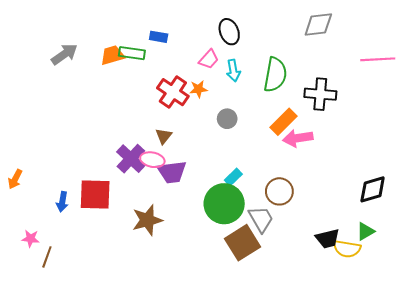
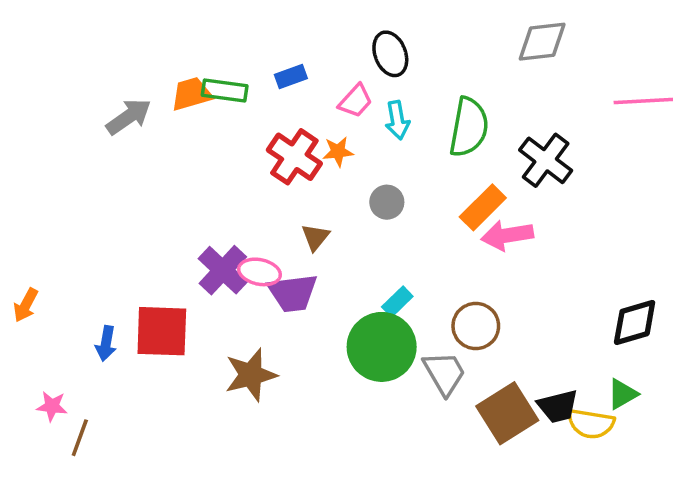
blue rectangle: (159, 37) -> (291, 77), moved, turned -30
gray arrow: (64, 54) -> (129, 117), moved
black cross: (320, 94) -> (546, 160), turned 32
brown triangle: (164, 136) -> (315, 237), moved
brown square: (243, 243) -> (507, 413), moved

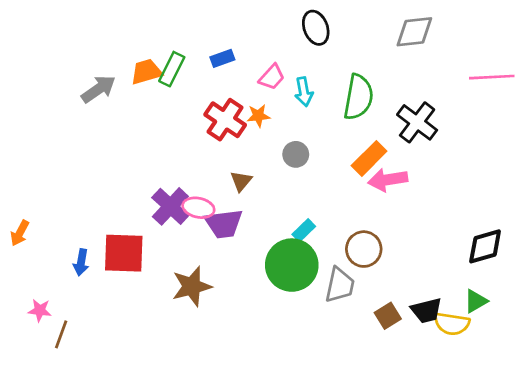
black ellipse: (390, 54) -> (316, 28), moved
green rectangle: (225, 90) -> (172, 69), turned -72
gray trapezoid: (444, 373) -> (340, 285), turned 42
brown square: (507, 413) -> (388, 316), size x0.6

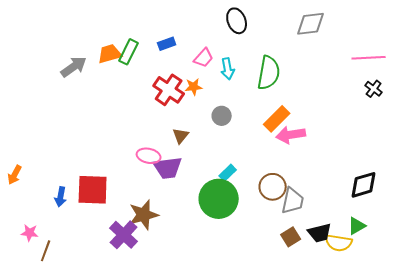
black cross: (417, 122) -> (374, 89), moved, size x0.6
purple cross: (170, 206) -> (124, 235), moved
gray trapezoid: (340, 285) -> (293, 201), moved

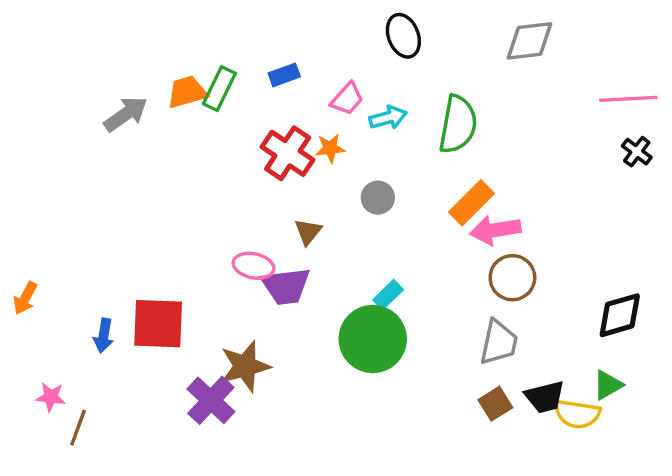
cyan arrow: (228, 69) -> (388, 118), turned -95
brown circle: (273, 187) -> (512, 278), moved

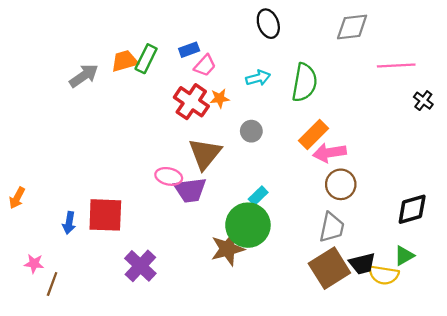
pink trapezoid: (347, 99) -> (205, 66), moved
pink line: (628, 99) -> (396, 66), moved
brown triangle: (308, 232) -> (205, 154), size x1.8
brown star: (245, 366) -> (228, 249), moved
brown square: (495, 404) -> (329, 268), size x1.8

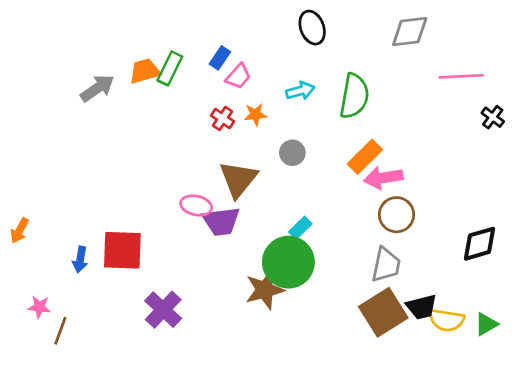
blue rectangle: (189, 50) -> (220, 58), turned -36
red cross: (191, 102) -> (223, 118), size x0.6
green triangle: (404, 256) -> (486, 324), moved

